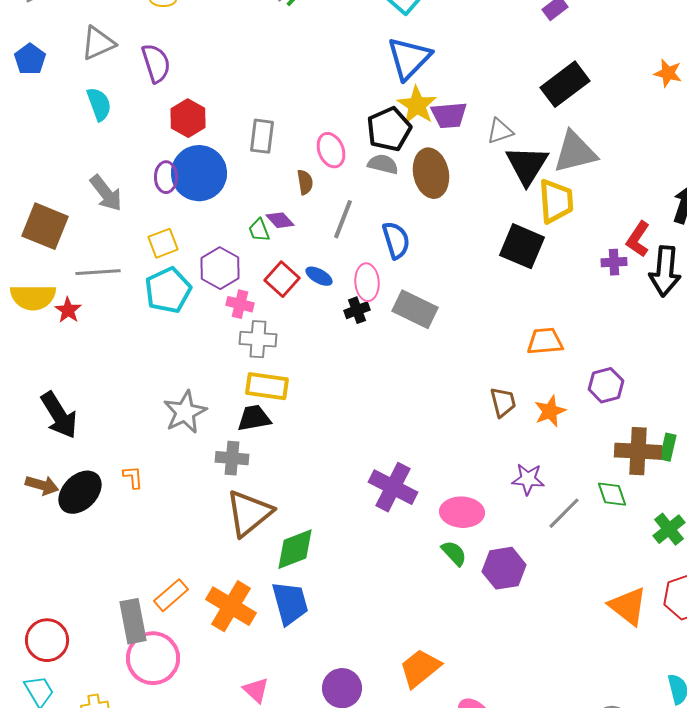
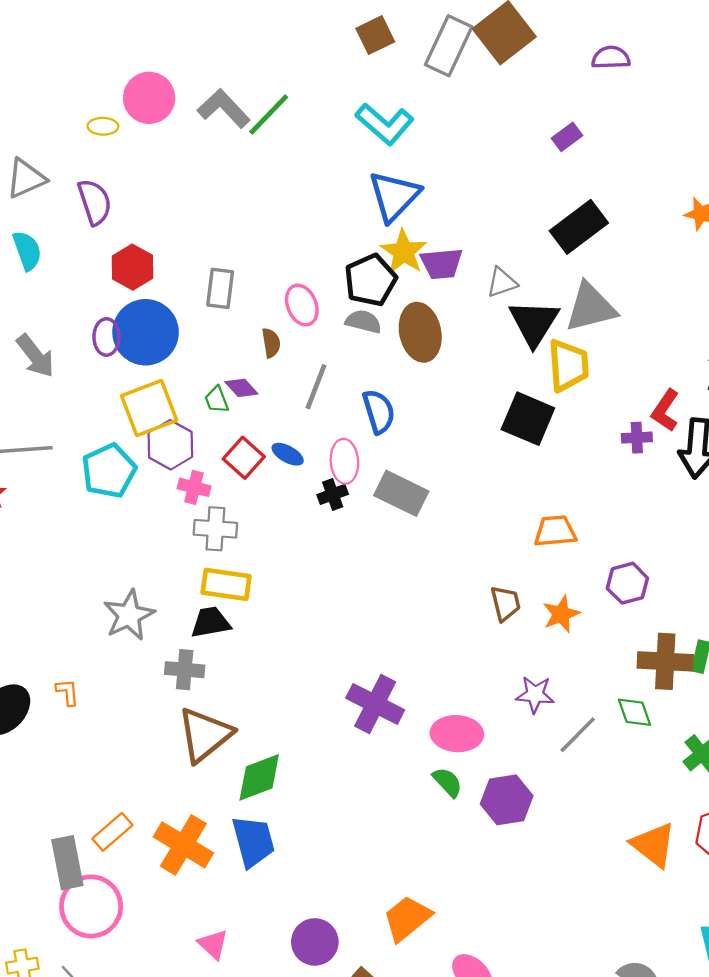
yellow square: (163, 243) -> (149, 408), moved, size x1.6

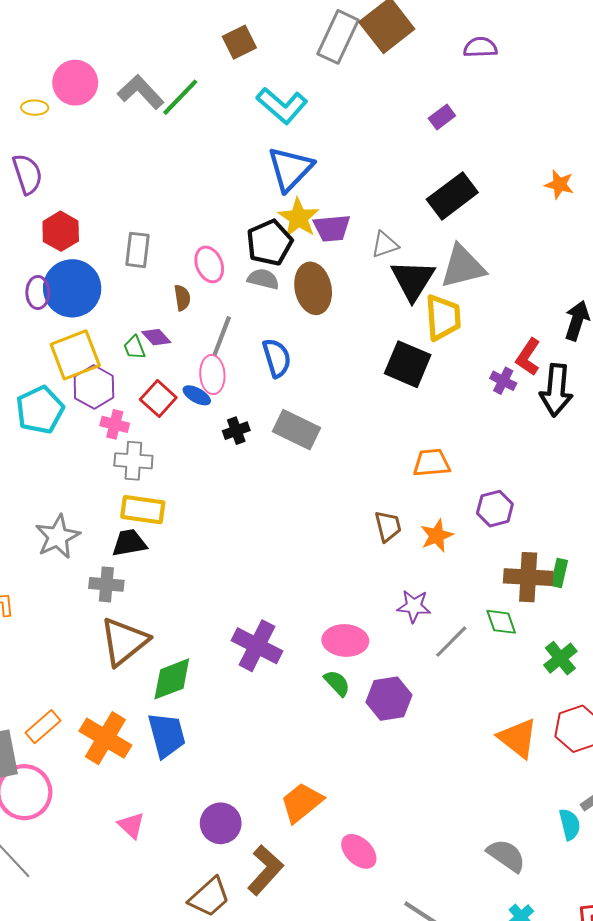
brown square: (375, 35) -> (239, 42), moved
purple cross: (637, 438) -> (503, 381), turned 30
pink ellipse: (344, 461) -> (212, 375), moved
purple cross: (375, 704) -> (257, 646), moved

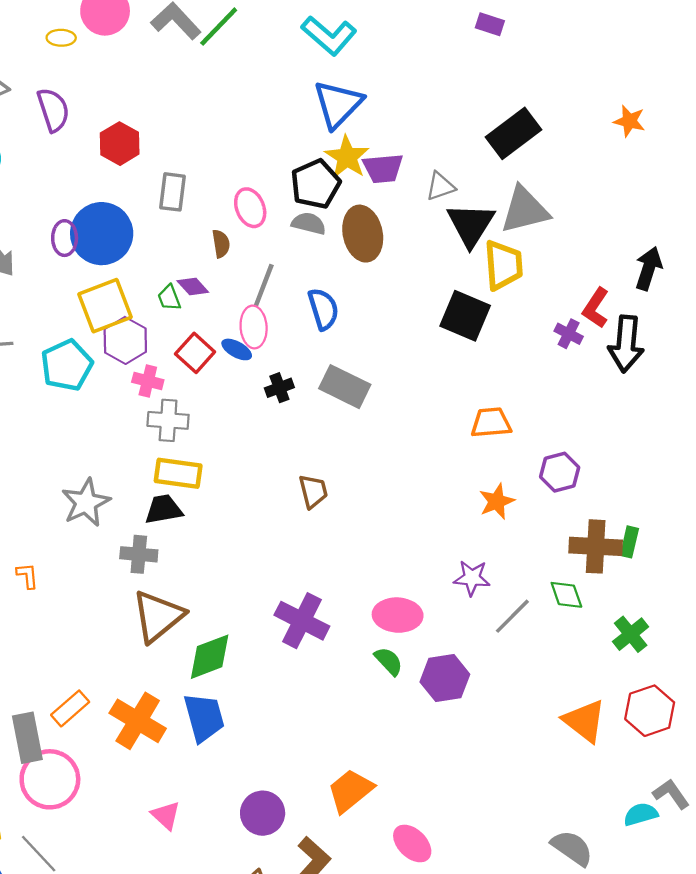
purple rectangle: (442, 117) -> (490, 24), moved, turned 55
red hexagon: (61, 231) -> (120, 144), moved
brown trapezoid: (388, 526) -> (313, 491), moved
cyan semicircle: (570, 824) -> (641, 814), turned -92

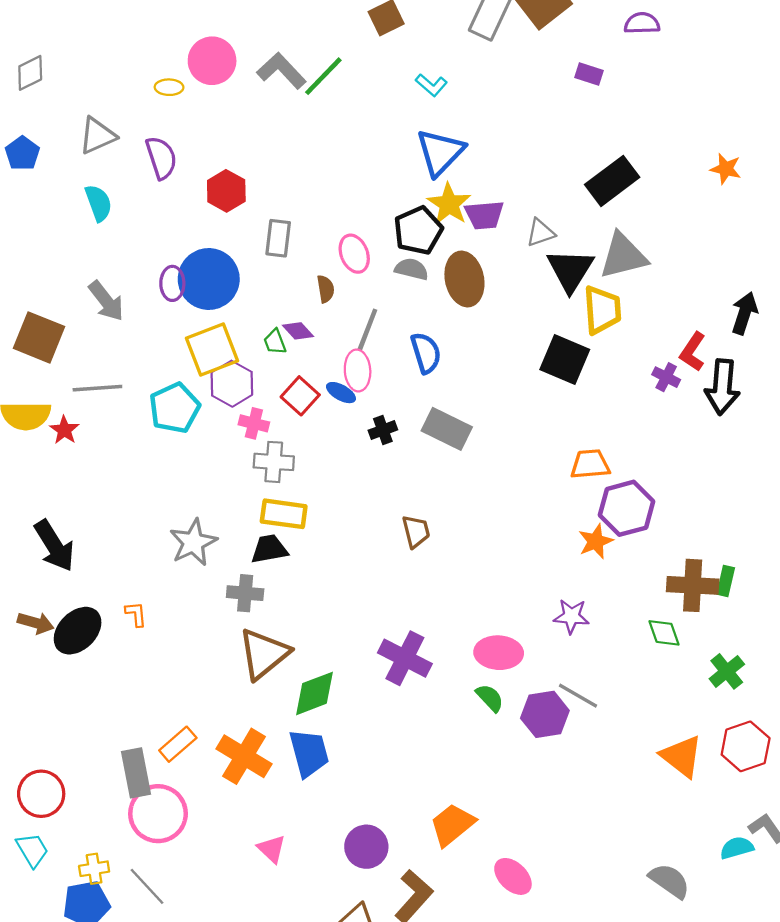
cyan L-shape: (329, 36) -> (431, 85), size x0.6
purple hexagon: (560, 472) -> (626, 508), moved, size x1.4
gray line: (512, 616) -> (578, 696), moved, turned 75

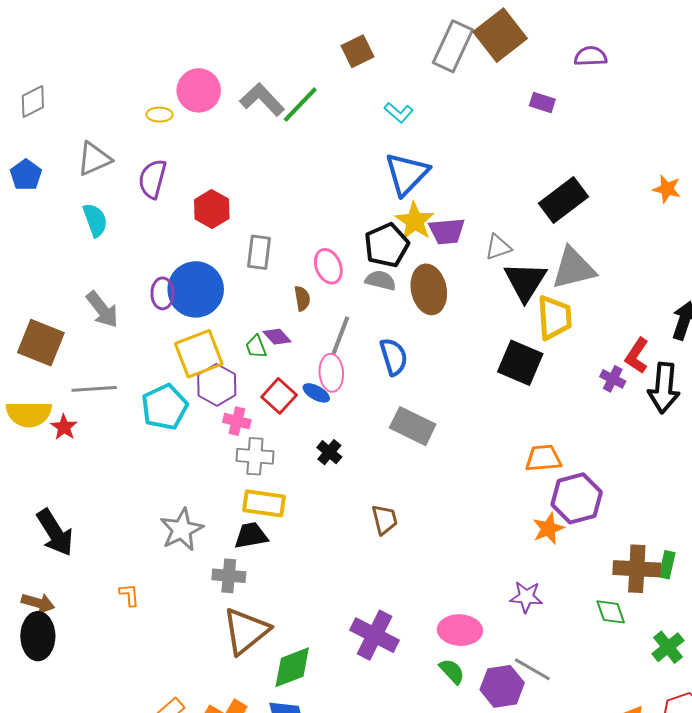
purple semicircle: (161, 158) -> (152, 179), turned -147
black cross: (383, 430) -> (329, 452), moved, turned -30
black ellipse: (78, 631) -> (38, 636), moved, turned -45

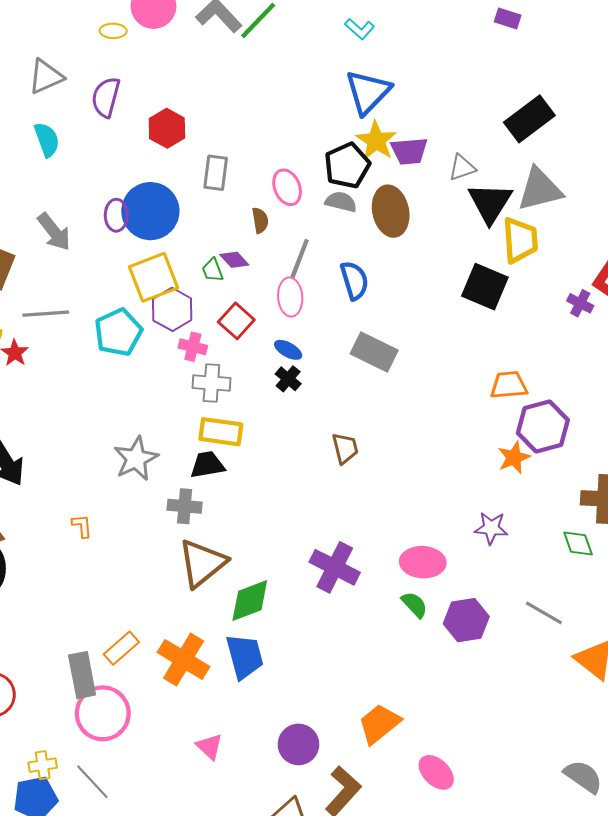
blue ellipse: (316, 393) -> (288, 350), moved
gray line: (532, 669) -> (544, 613), moved

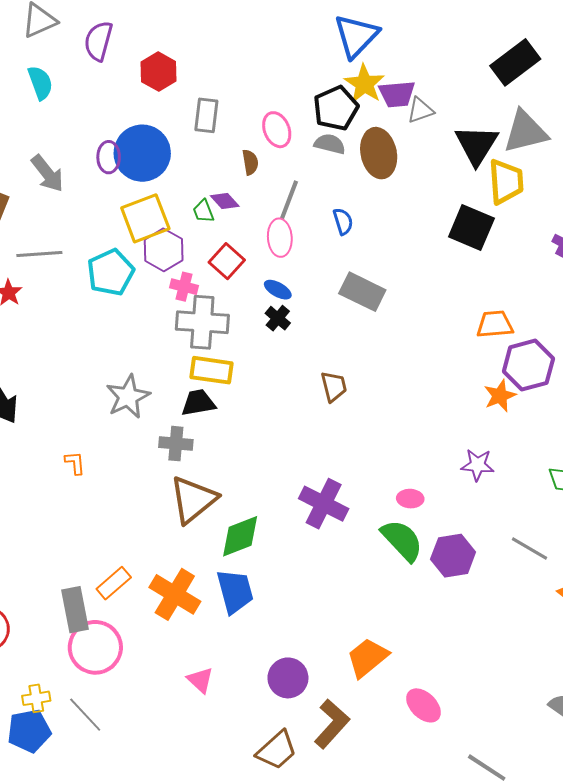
gray triangle: (462, 168) -> (420, 110), moved
blue semicircle: (354, 280) -> (343, 221), size x0.7
gray cross: (211, 383) -> (202, 322), size x1.4
pink ellipse: (423, 562) -> (410, 499), size x0.6
green semicircle: (414, 605) -> (402, 540), size x1.6

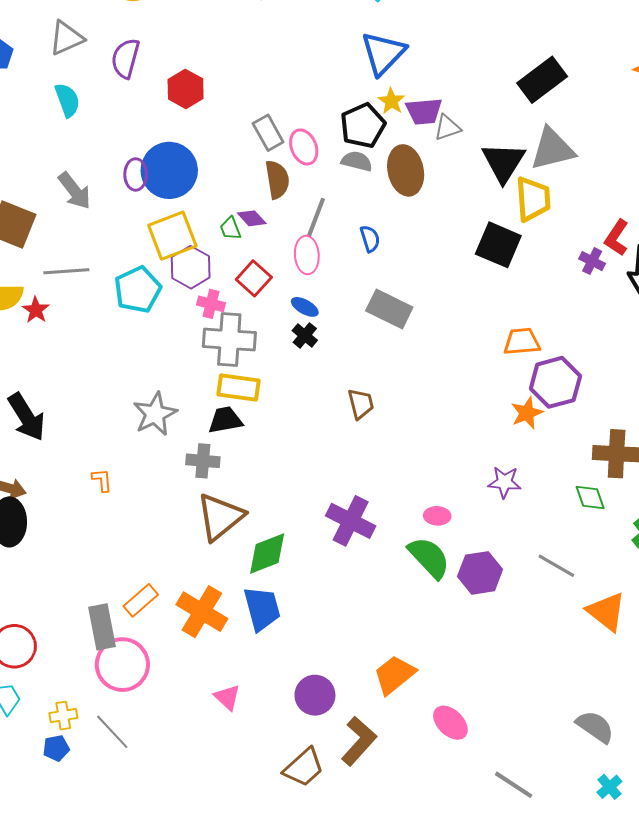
yellow star: (364, 84) -> (391, 101), size x0.7
gray rectangle: (206, 115) -> (268, 133), moved, turned -36
brown semicircle: (250, 162) -> (277, 180), size x1.5
blue pentagon: (29, 731) -> (56, 748), size x0.6

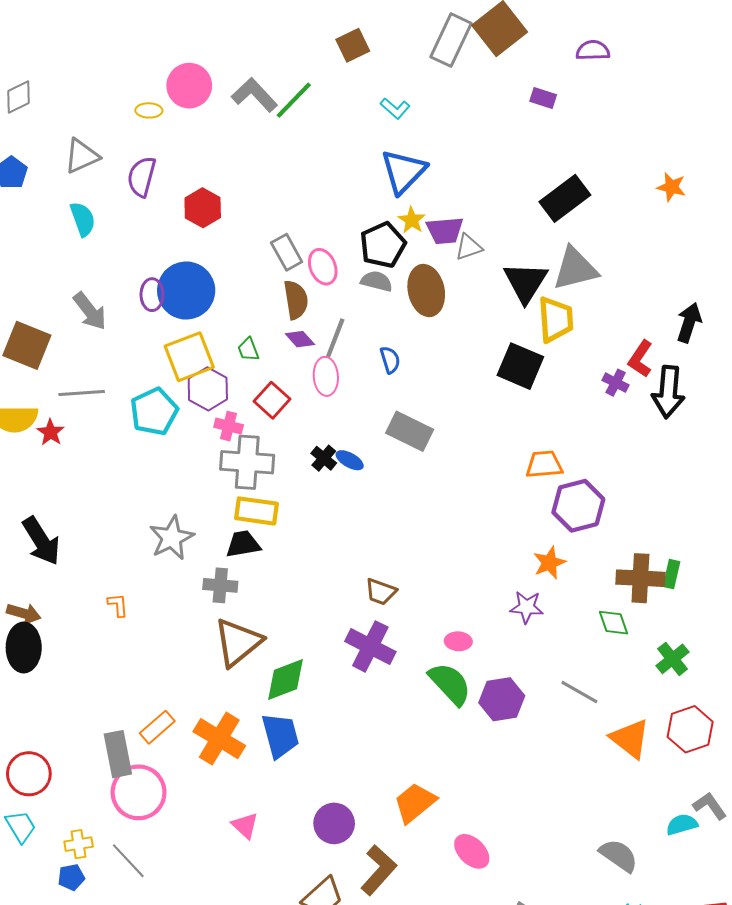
purple diamond: (252, 218) -> (300, 339), moved
blue ellipse: (305, 307) -> (350, 460), moved
brown trapezoid: (361, 404) -> (381, 592), moved, turned 124
orange star: (527, 413) -> (549, 563), moved

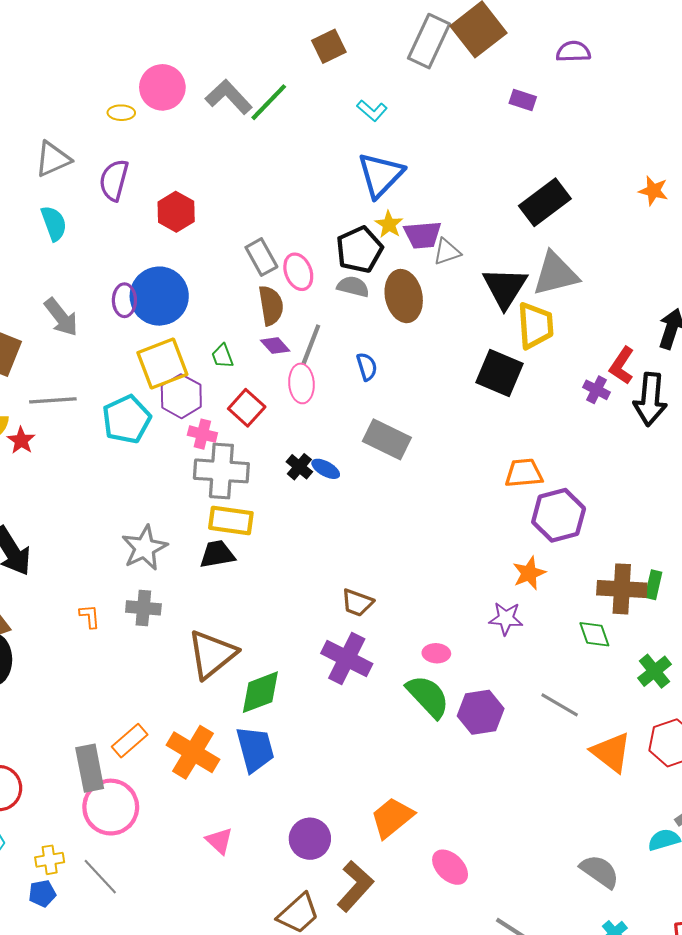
gray cross: (220, 585) -> (143, 608), moved

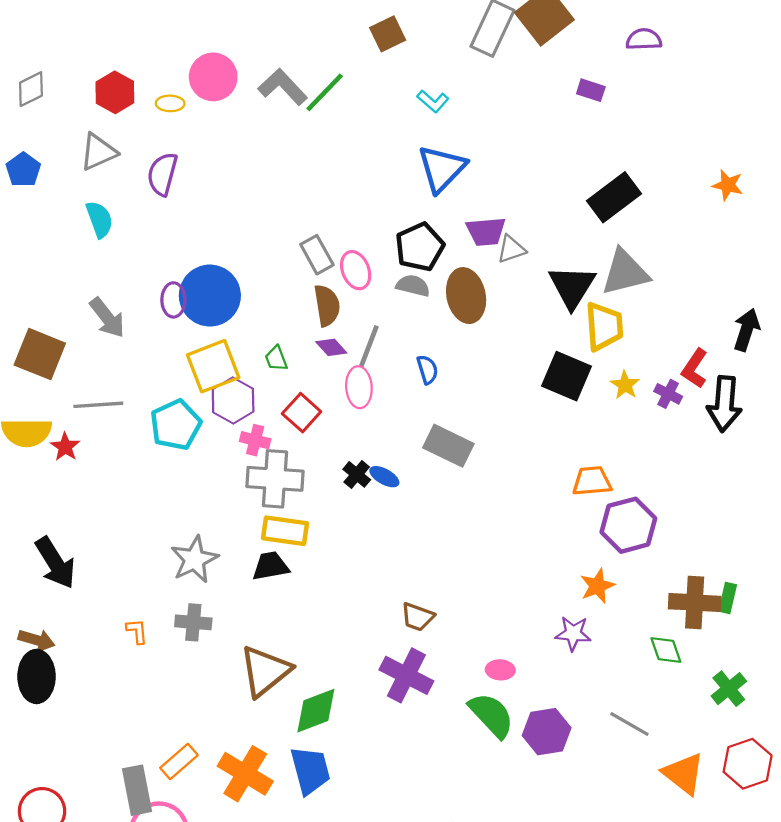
red hexagon: (176, 212) -> (115, 92), moved
yellow star: (389, 224) -> (625, 385), moved

